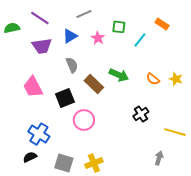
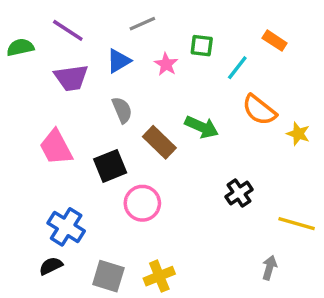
orange semicircle: (153, 79) -> (259, 110), moved, size x1.5

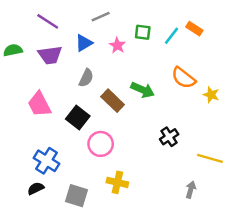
green semicircle: (20, 47) -> (13, 50), moved
cyan line: (237, 68) -> (171, 36), moved
gray semicircle: (122, 110) -> (86, 78), turned 48
black square: (110, 166) -> (78, 118), turned -30
yellow cross: (159, 276) -> (117, 182), moved, turned 35

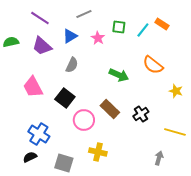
purple trapezoid: (50, 55) -> (42, 46), turned 50
yellow star: (211, 95) -> (176, 91), moved
brown rectangle: (113, 101) -> (110, 109), moved

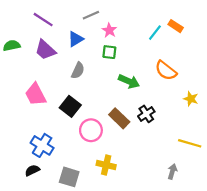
green square: (119, 27) -> (109, 52), moved
pink star: (98, 38) -> (109, 30), moved
black cross: (141, 114) -> (146, 114), moved

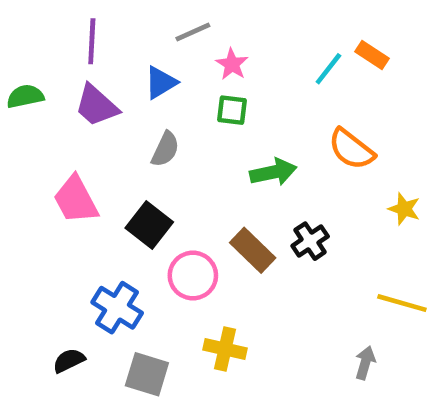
purple line: (43, 20) -> (92, 41), turned 60
green arrow: (129, 81) -> (273, 172), turned -36
blue cross: (42, 145) -> (117, 308), moved

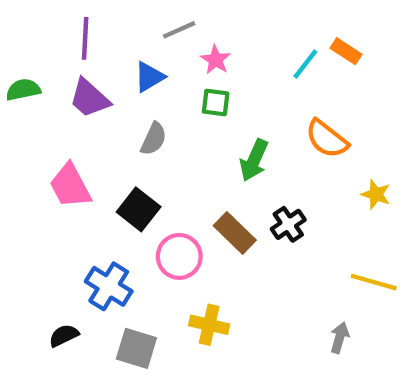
green arrow: (273, 172) -> (254, 160), turned 126

